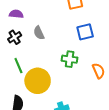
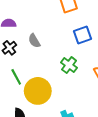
green cross: (70, 59) -> (69, 65), turned 35

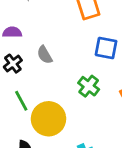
blue square: (82, 35) -> (106, 48), turned 30

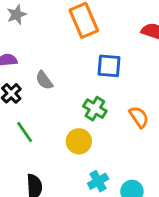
yellow circle: (48, 119) -> (79, 141), moved, size x0.7

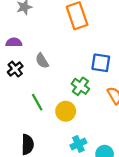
blue square: (109, 66) -> (101, 63), moved
green line: (25, 132) -> (37, 102), moved

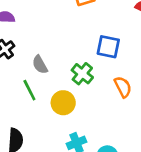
gray semicircle: (42, 61) -> (40, 65), moved

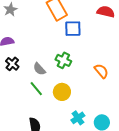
blue square: (108, 47) -> (73, 29), moved
green cross: (82, 74) -> (63, 60), moved

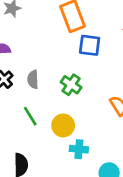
gray semicircle: (39, 69) -> (33, 79), moved, turned 32
cyan cross: (78, 118) -> (79, 149), moved, turned 32

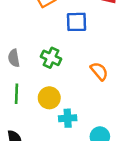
blue square: (90, 45) -> (77, 22), moved
green line: (30, 116) -> (17, 94), turned 42

